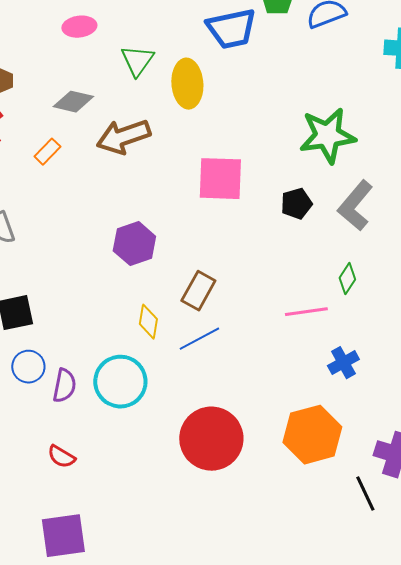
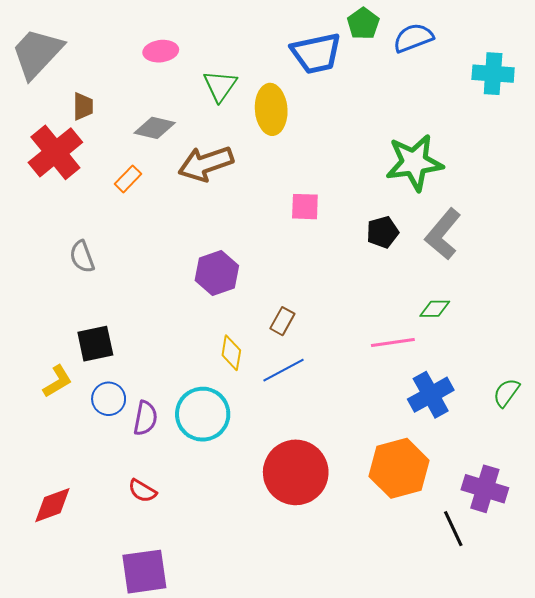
pink square: (220, 179) -> (305, 207), size x0.6
green diamond: (347, 279) -> (435, 309), turned 56
brown rectangle: (198, 291) -> (282, 321), size x0.7
blue cross: (343, 363) -> (431, 395), size x1.4

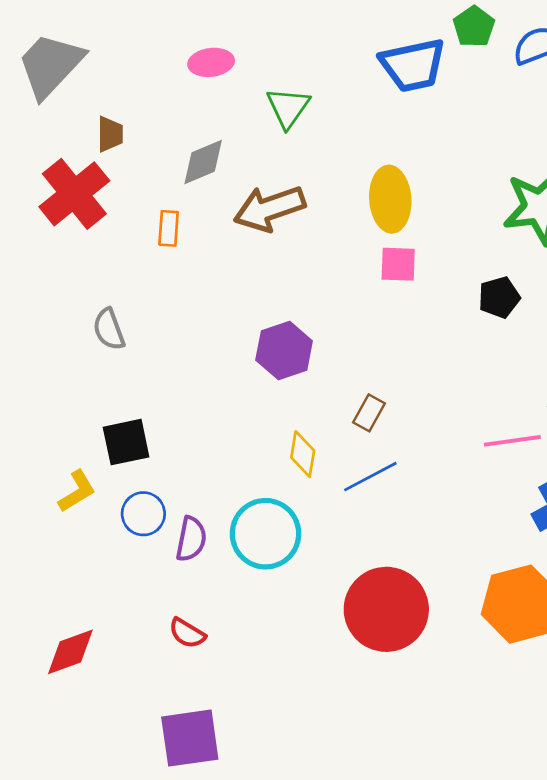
yellow ellipse: (271, 109) -> (390, 199), moved
gray diamond: (155, 128) -> (203, 162), turned -36
orange rectangle: (128, 179) -> (169, 228), turned -40

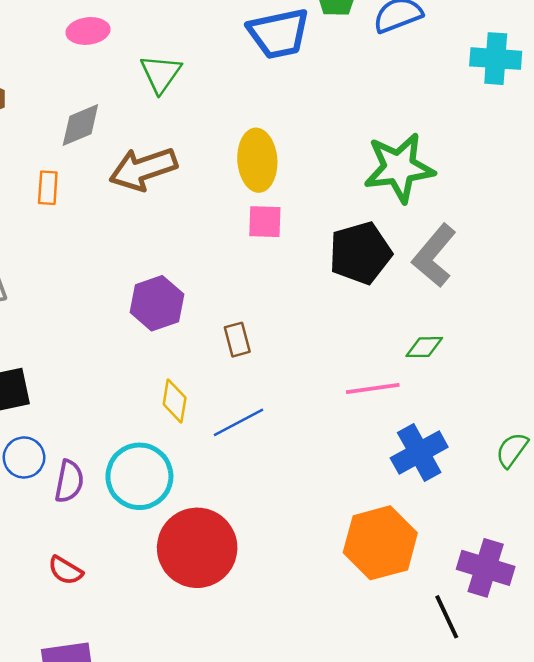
black pentagon: (499, 297) -> (360, 253), size x1.6
brown rectangle: (369, 413) -> (237, 340), moved, turned -44
red circle: (386, 609) -> (197, 548), moved

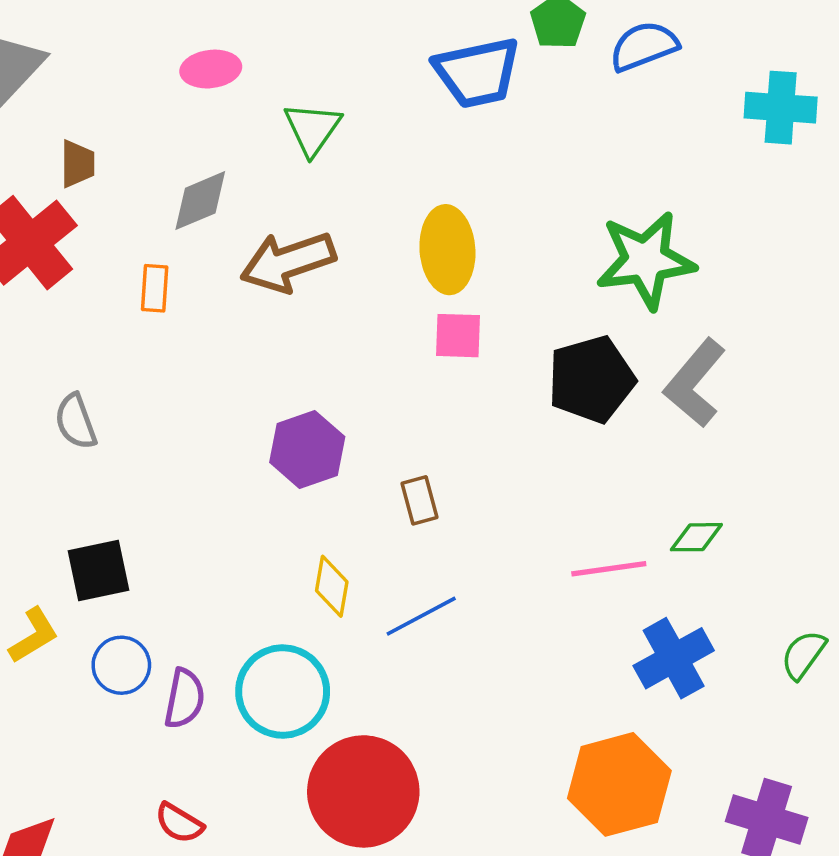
green diamond: (424, 347) -> (696, 537), moved

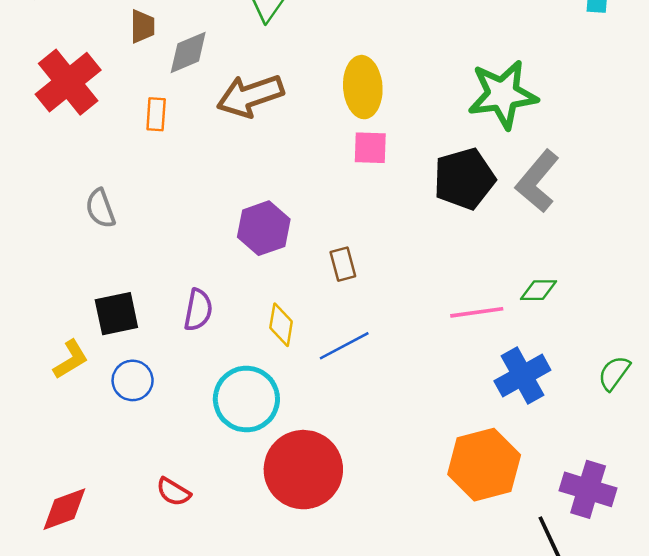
brown trapezoid: (77, 164) -> (142, 26), moved
purple semicircle: (184, 699) -> (198, 310), moved

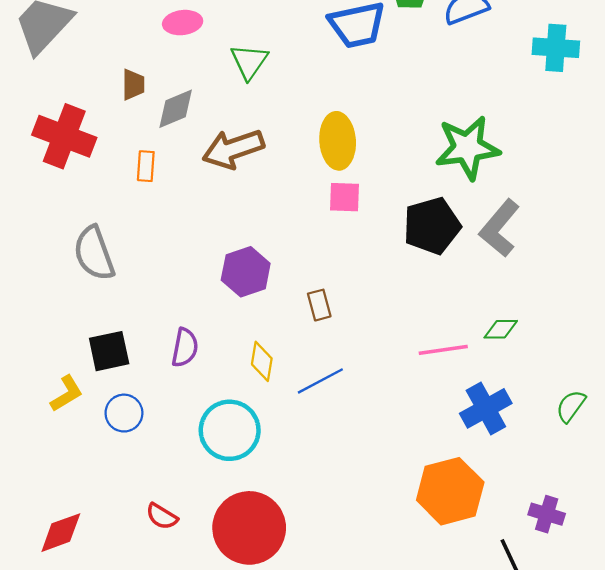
red cross: (68, 82) -> (64, 136), turned -30
gray semicircle: (100, 208) -> (94, 253), size x1.5
red circle: (303, 470) -> (249, 528), moved
purple cross: (588, 489) -> (547, 514), size x0.7

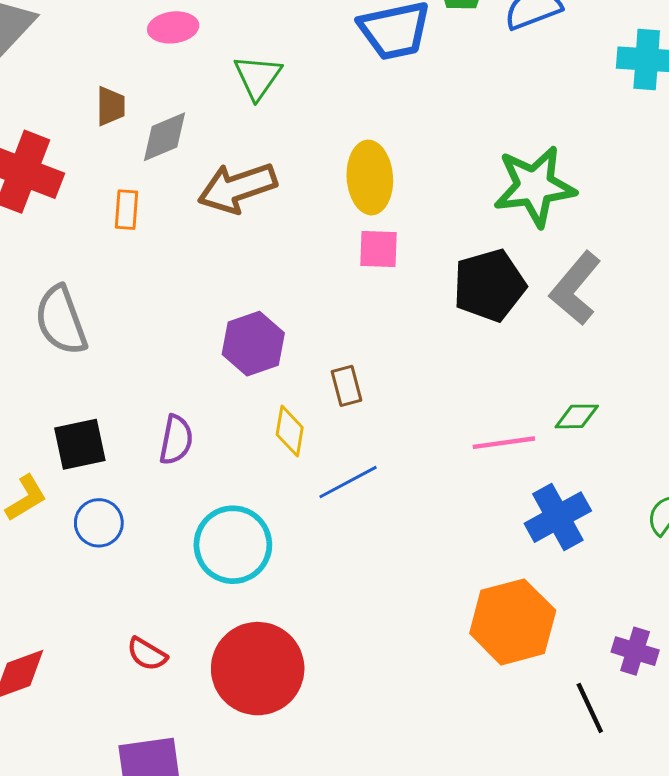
yellow diamond: (262, 361) -> (290, 431), moved

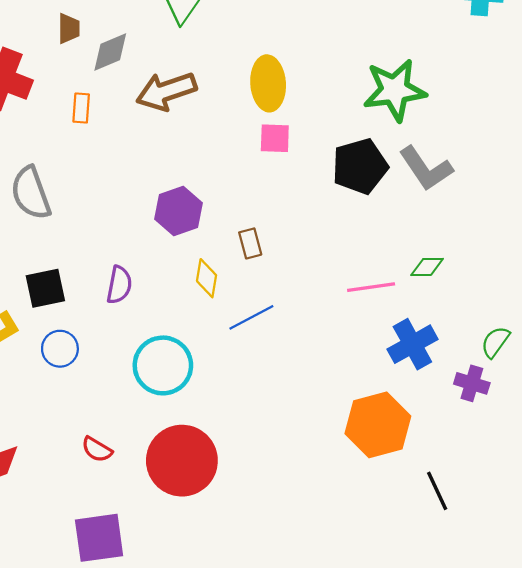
gray L-shape: (575, 288) -> (426, 168), turned -74
purple cross: (635, 651) -> (472, 383), moved

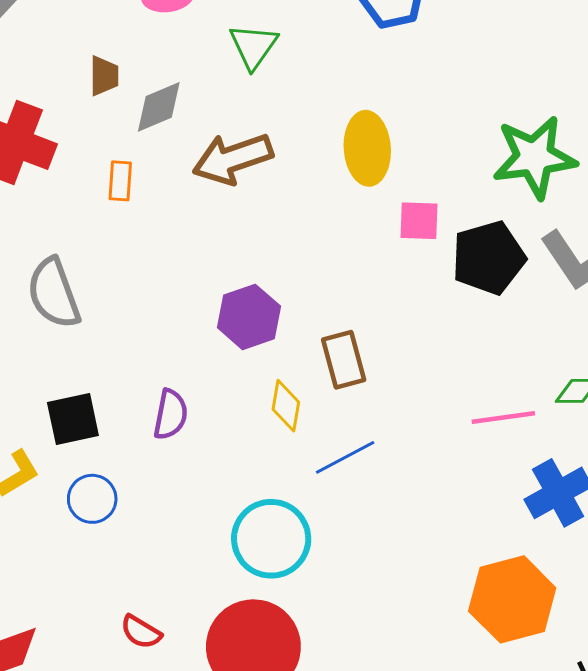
pink square: (275, 138) -> (419, 221), moved
brown rectangle: (250, 243) -> (344, 360), size x1.4
cyan circle: (163, 365) -> (271, 539), moved

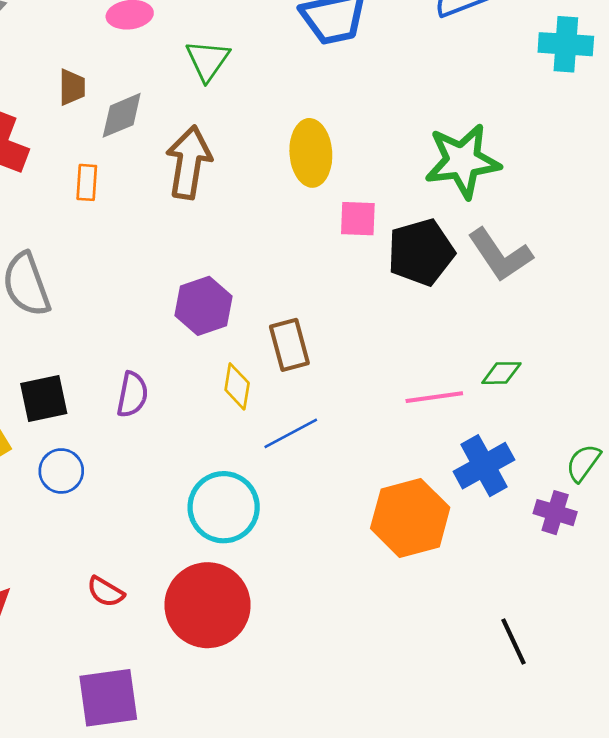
brown arrow: (233, 159) -> (189, 162), turned 118
orange hexagon: (512, 599) -> (410, 518), moved

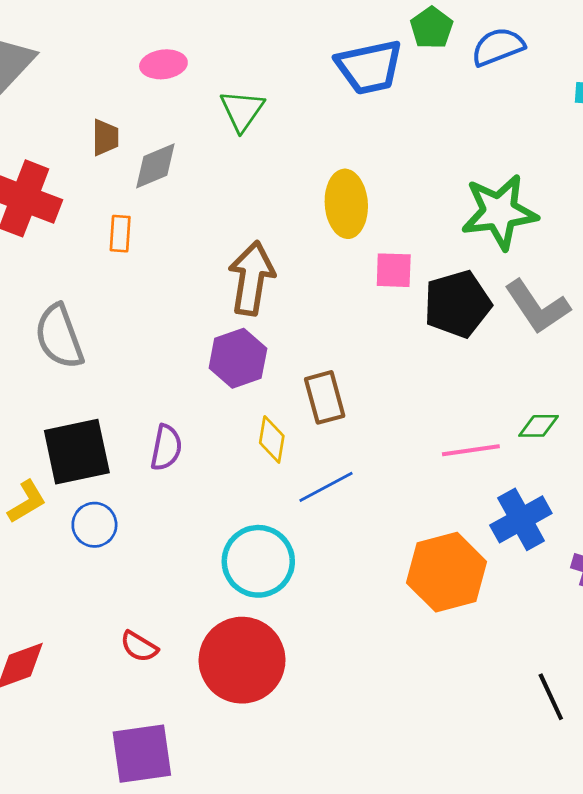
brown arrow: (189, 162) -> (251, 278), moved
black square: (44, 399) -> (77, 452), size x1.4

